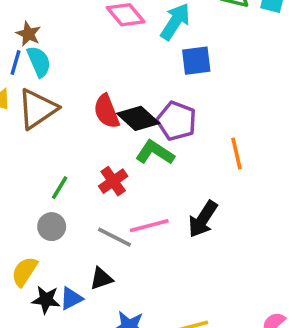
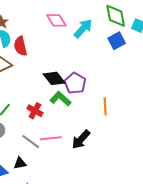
blue square: (196, 61) -> (117, 41), moved, turned -30
red semicircle: (106, 111) -> (20, 46), moved
red cross: (113, 181) -> (35, 111), turned -35

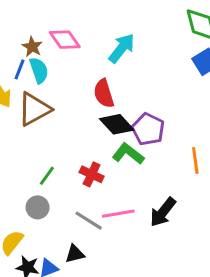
pink diamond: (56, 20) -> (65, 40), moved
cyan arrow: (83, 28) -> (122, 48), moved
red semicircle: (20, 46) -> (104, 93), moved

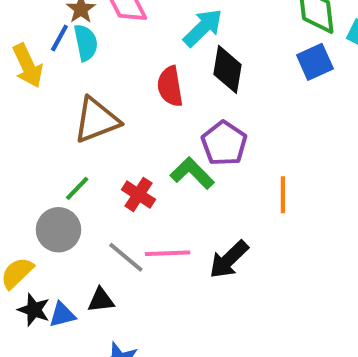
brown triangle: (34, 109) -> (96, 120), moved
black diamond: (117, 124) -> (227, 69), moved, turned 44
gray circle: (38, 207) -> (58, 230), size x1.4

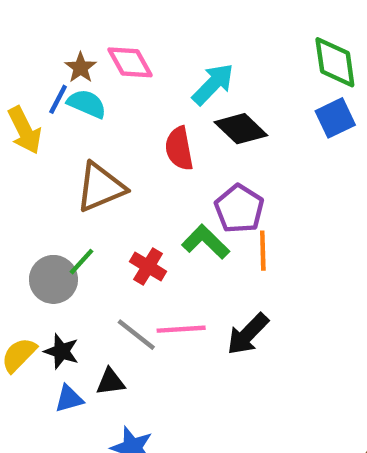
cyan semicircle: (86, 43) -> (87, 104), turned -54
black diamond: (227, 69) -> (241, 129), turned -54
orange line: (283, 195) -> (263, 251), moved
gray circle: (58, 230) -> (53, 279), moved
black star: (34, 310) -> (61, 351), moved

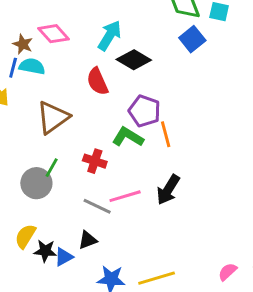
black star: (61, 351) -> (45, 251), moved

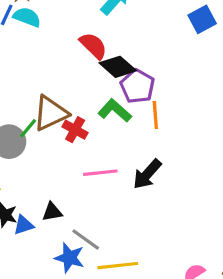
black diamond: (134, 60) -> (118, 67), moved
red semicircle: (97, 81) -> (93, 46), turned 148
brown triangle: (53, 117) -> (51, 113), moved
gray line: (97, 206) -> (86, 239), moved

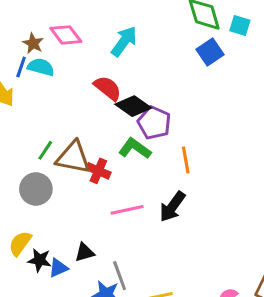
brown triangle: (51, 113) -> (73, 157), turned 42
orange line: (155, 115) -> (186, 160), moved
green line: (28, 128) -> (45, 150), moved
gray line: (86, 239) -> (120, 276), turned 40

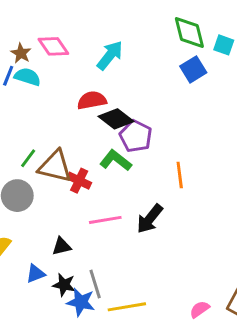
red semicircle: (108, 88) -> (92, 100), turned -52
orange line: (186, 160) -> (180, 175), moved
black triangle: (84, 252) -> (62, 246), moved
black star: (39, 260) -> (64, 285), moved

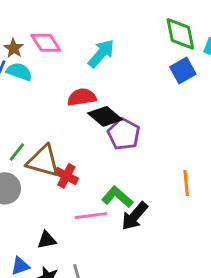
green L-shape: (116, 160) -> (117, 197), moved
orange line: (180, 175) -> (186, 183), moved

